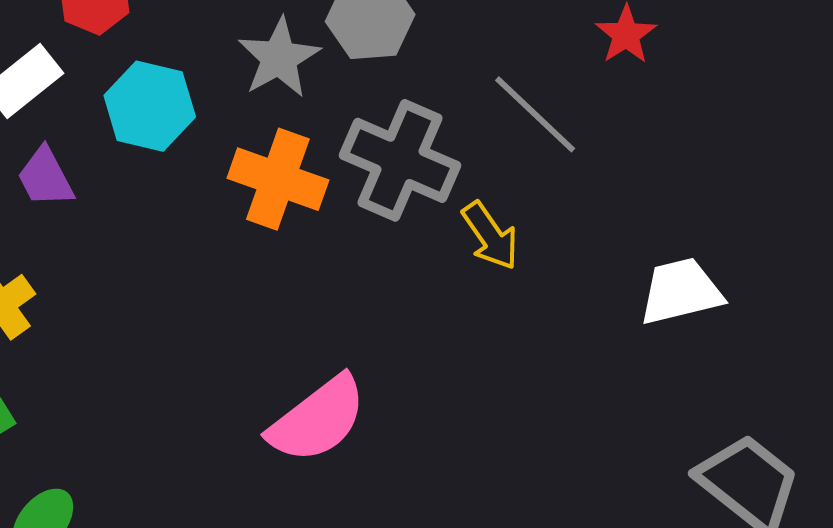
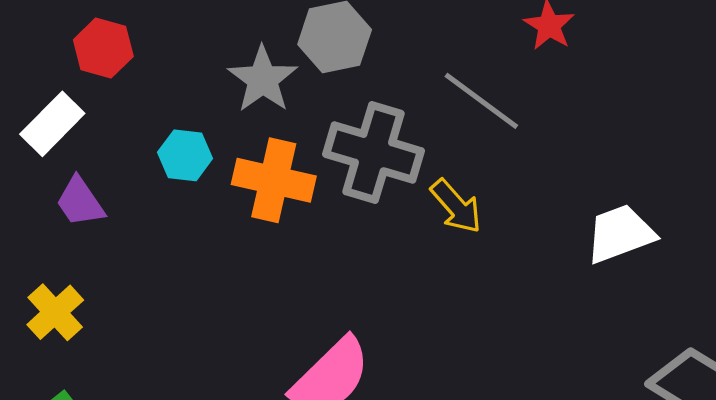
cyan hexagon: (150, 106) -> (185, 155), moved, size x0.7

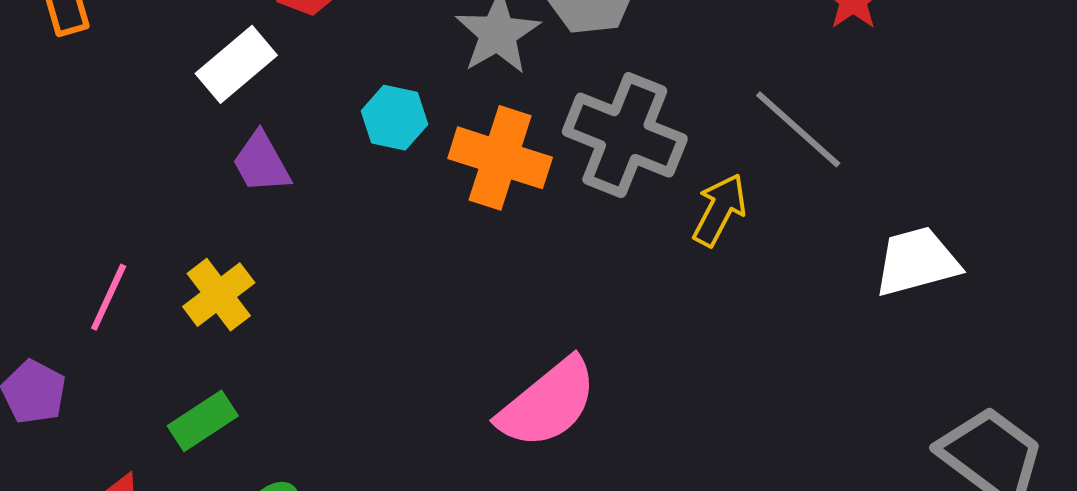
gray line: (481, 101) -> (798, 129), moved
yellow arrow: (456, 206) -> (720, 210), turned -116

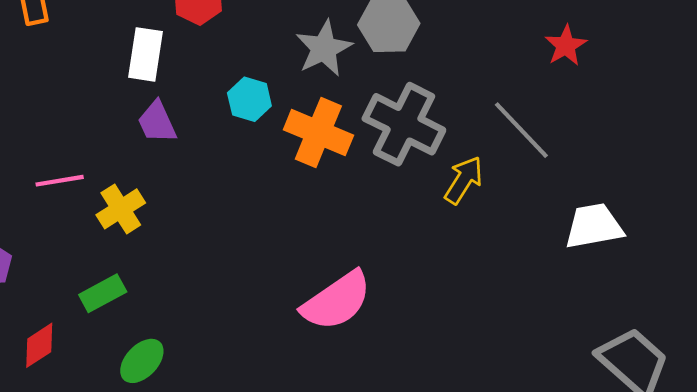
white rectangle: (236, 64) -> (146, 54), turned -46
pink line: (109, 297) -> (60, 181), moved, turned 51

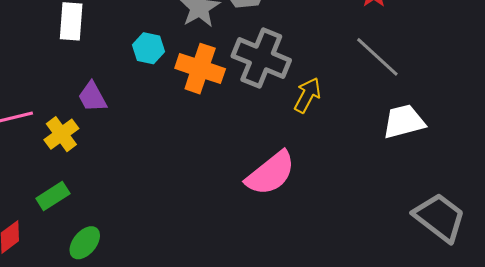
purple trapezoid: (157, 122) -> (92, 97), moved
gray line: (521, 130) -> (377, 57), moved
pink semicircle: (337, 301) -> (270, 173), moved

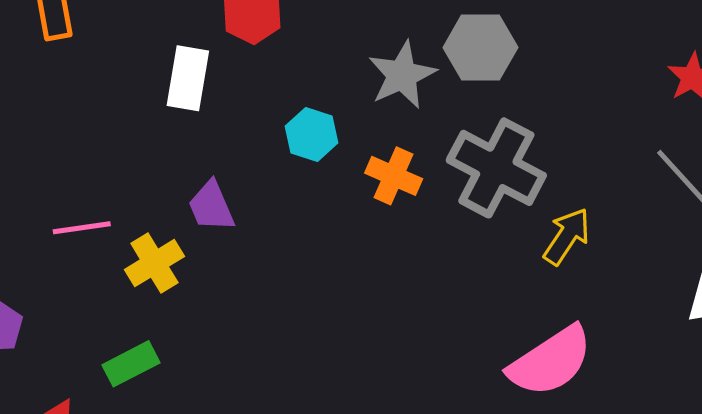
orange cross: (200, 69) -> (394, 176), size x0.7
pink semicircle: (270, 173) -> (550, 361), moved

